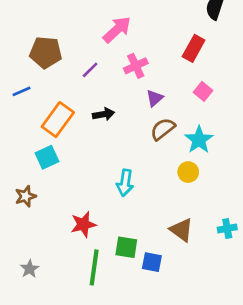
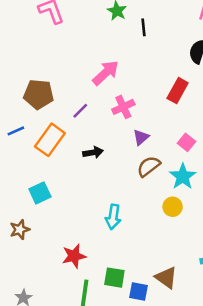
pink square: (203, 91) -> (186, 142), moved
orange rectangle: (58, 120) -> (50, 140), moved
brown triangle: (181, 230) -> (166, 278), moved

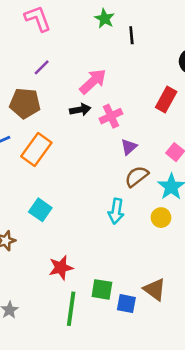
purple line: (80, 111) -> (42, 67), moved
black arrow: (93, 152) -> (80, 110), moved
cyan square: (40, 193) -> (40, 210), moved, turned -30
cyan arrow: (113, 217) -> (116, 211), moved

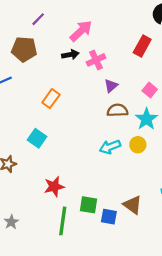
orange rectangle: (36, 149) -> (51, 99), moved, size x0.7
brown semicircle: (137, 176) -> (117, 110), turned 36
cyan arrow: (116, 211) -> (110, 147), moved, turned 60

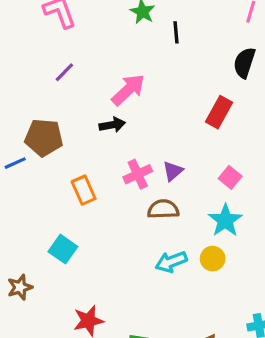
brown pentagon: (24, 49) -> (44, 138), moved
pink cross: (96, 60) -> (138, 174), moved
orange rectangle: (51, 99) -> (84, 190), turned -60
brown semicircle: (117, 110) -> (163, 209), moved

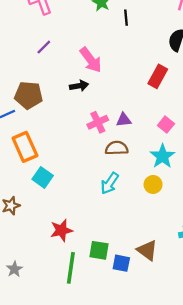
pink arrow: (128, 90) -> (91, 60), turned 96
purple triangle: (173, 171) -> (124, 120), turned 35
orange rectangle: (84, 190) -> (25, 147), moved, size x1.4
cyan arrow: (171, 262) -> (110, 183), moved, turned -35

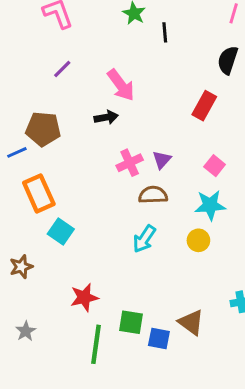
purple triangle: (124, 120) -> (162, 160), turned -42
cyan star: (162, 156) -> (210, 205), turned 30
gray star: (14, 269) -> (26, 331), moved

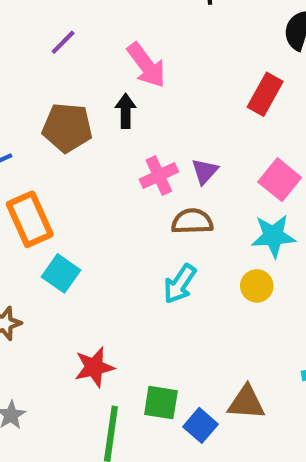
black arrow: (106, 117) -> (126, 111), turned -80
brown pentagon: (43, 129) -> (67, 128), moved
pink square: (215, 166) -> (280, 180), size x1.4
brown triangle: (191, 322) -> (246, 403), turned -32
blue square: (159, 338) -> (201, 425), turned 30

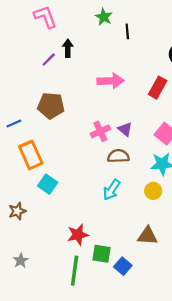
pink arrow: (146, 65) -> (110, 81), moved, turned -55
black arrow: (126, 111) -> (68, 48), moved
purple triangle: (205, 171) -> (125, 129), turned -32
red star: (94, 367) -> (78, 235), moved
brown triangle: (246, 403) -> (148, 236), moved

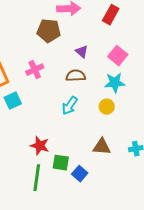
brown pentagon: (51, 106) -> (49, 31), moved
pink cross: (100, 131) -> (35, 70), moved
cyan square: (48, 184) -> (13, 101), turned 30
red star: (78, 235) -> (40, 146), turned 30

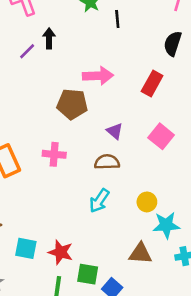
pink cross: (35, 70) -> (54, 154), turned 30
cyan star: (115, 83) -> (166, 225), moved
cyan square: (13, 101) -> (26, 248), moved, turned 36

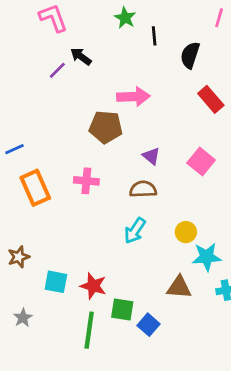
black arrow: (49, 38) -> (81, 57), turned -54
black semicircle: (173, 44) -> (190, 55), moved
red rectangle: (152, 83) -> (211, 99), moved, turned -70

